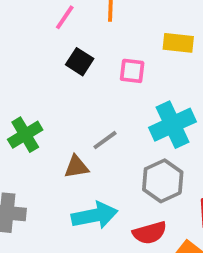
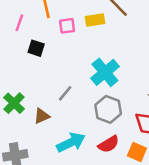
pink square: (132, 71) -> (67, 26), moved
brown triangle: (76, 167) -> (42, 116), moved

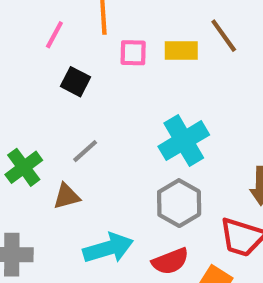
gray line: (65, 93) -> (85, 151), moved

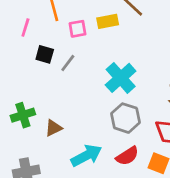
gray line: (85, 151) -> (68, 63), moved
green cross: (24, 167) -> (23, 115), turned 30

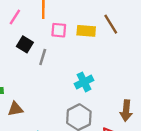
gray line: (68, 63) -> (43, 57), turned -35
cyan cross: (121, 78) -> (84, 82), size x0.7

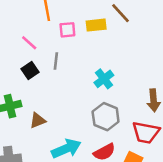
pink line: (15, 17) -> (29, 43), moved, turned -70
black square: (25, 44) -> (30, 70), moved, turned 35

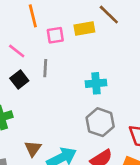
cyan cross: (104, 79) -> (96, 83), turned 36
brown triangle: (38, 120) -> (33, 149), moved, turned -30

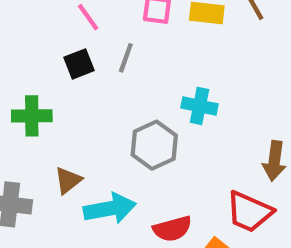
gray hexagon: (100, 122) -> (154, 145), moved

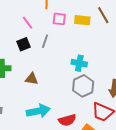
gray hexagon: (154, 145) -> (83, 86), moved
brown triangle: (68, 180) -> (32, 79), moved, turned 48

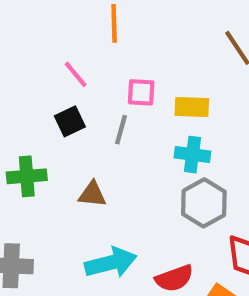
pink square: (59, 19) -> (141, 92), moved
yellow rectangle: (82, 20) -> (192, 107), moved
gray line: (45, 41) -> (121, 130), moved

